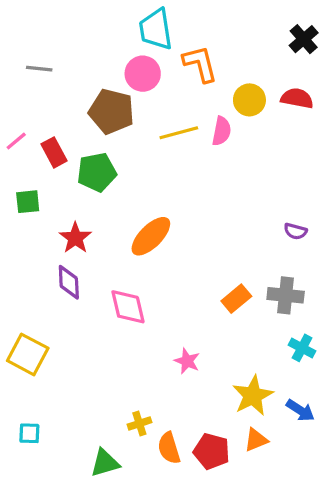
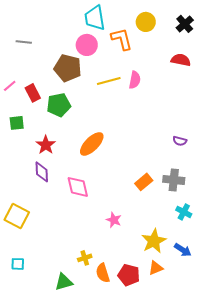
yellow circle: (249, 100) -> (146, 22), moved

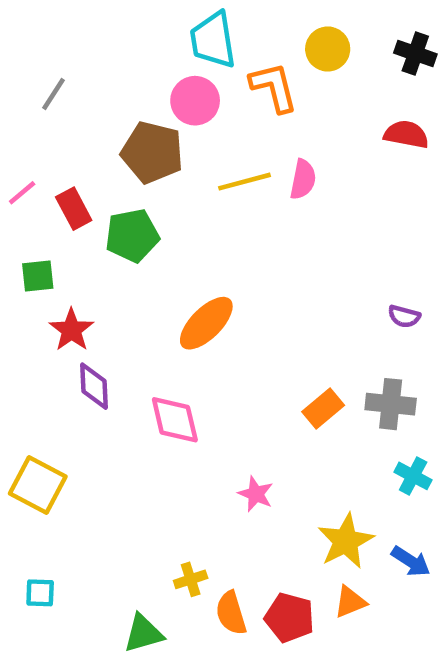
black cross: (185, 24) -> (415, 53), turned -30
gray line: (24, 42) -> (53, 94), turned -63
red star: (46, 145) -> (71, 330), moved

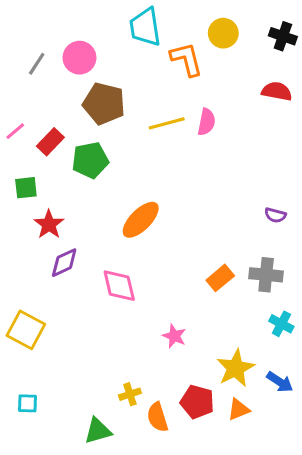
pink circle: (195, 101) -> (79, 58), moved
red rectangle: (74, 209) -> (50, 142), turned 72
purple diamond: (94, 386) -> (64, 263), turned 68
red pentagon: (289, 618) -> (197, 402), moved

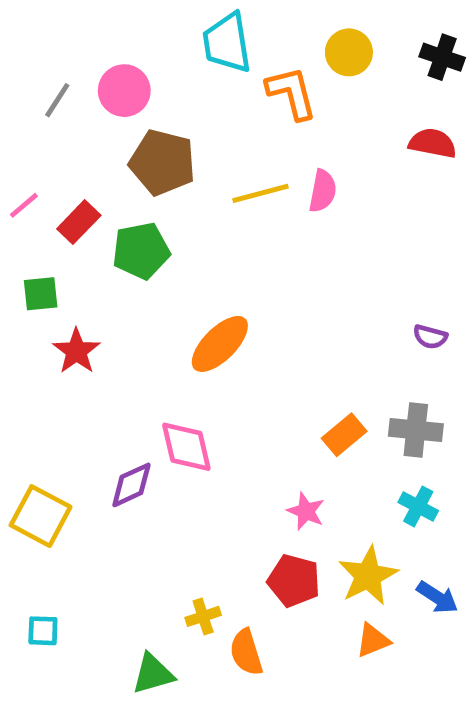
purple diamond: (64, 263) -> (131, 485), moved
cyan cross: (281, 324) -> (418, 506), moved
pink star: (174, 336) -> (306, 511), moved
red pentagon: (197, 402) -> (294, 581), moved

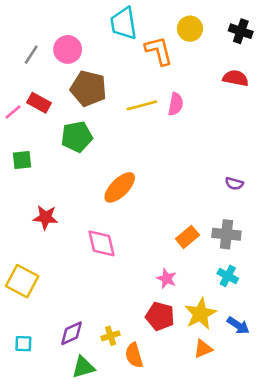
red rectangle: (79, 222) -> (39, 103), moved, turned 75
red star: (76, 351) -> (46, 217), moved, turned -30
purple diamond: (131, 485) -> (72, 333), moved

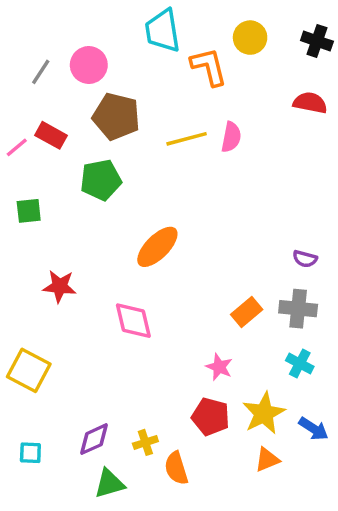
purple semicircle: (234, 184) -> (305, 259), moved

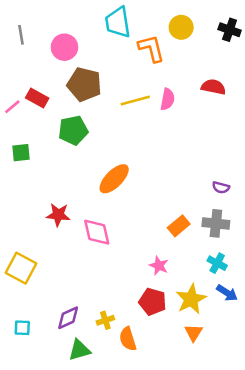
gray line: (41, 72) -> (21, 35), moved, turned -42
red semicircle: (310, 103) -> (213, 87), moved
red star: (60, 286) -> (58, 215), moved
blue arrow: (314, 429) -> (227, 293), moved
orange triangle: (267, 460) -> (194, 333), turned -36

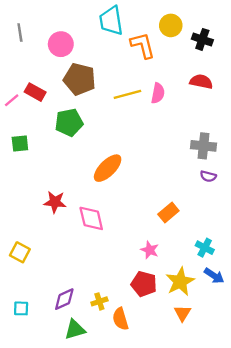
black cross: (230, 30) -> (202, 39), moved
gray cross: (216, 223) -> (203, 146), moved
yellow square: (21, 268) -> (20, 252), size x0.7

